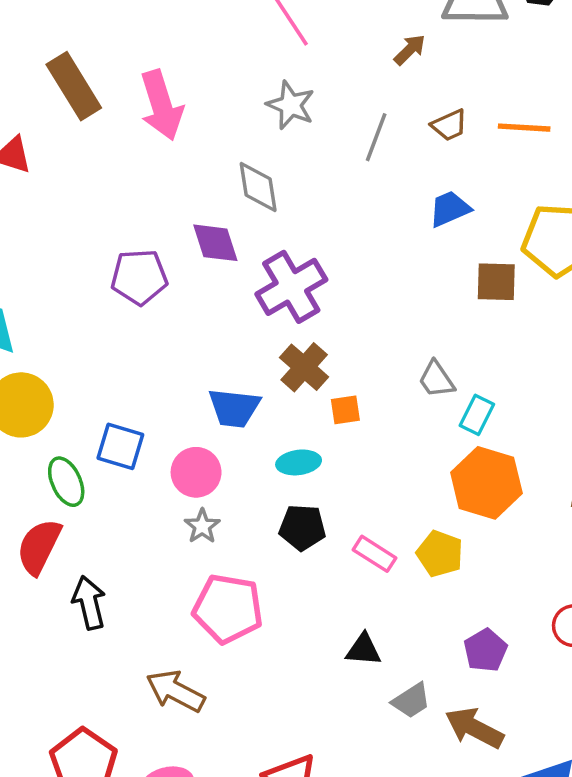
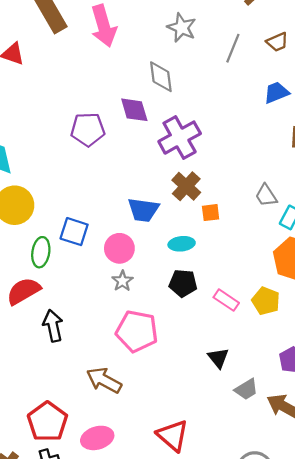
green ellipse: (66, 482) -> (41, 252), turned 32
red semicircle: (39, 547) -> (23, 291), turned 32
black triangle: (364, 650) -> (218, 358), turned 45

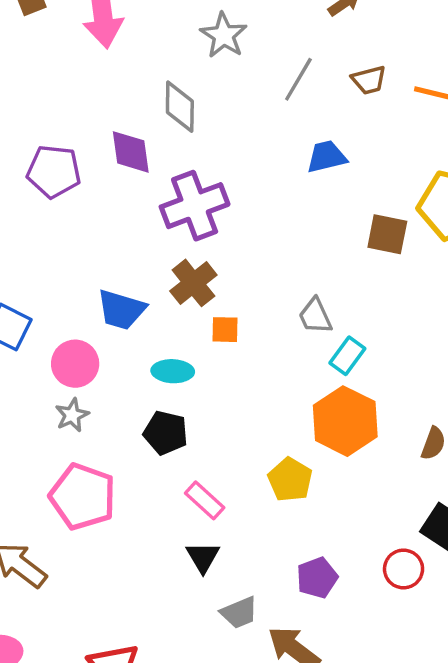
blue trapezoid: (276, 92) -> (327, 157), moved
pink rectangle: (226, 300) -> (205, 500), moved

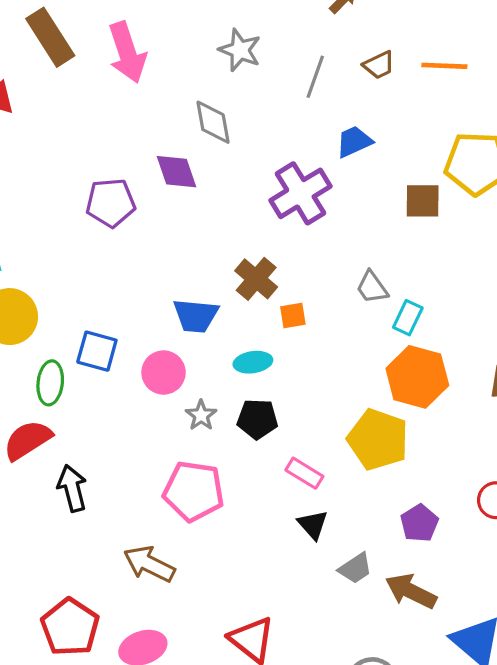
purple cross: (195, 206) -> (300, 193), moved
gray star: (72, 415) -> (201, 415), moved
yellow pentagon: (290, 480) -> (378, 439), size x1.5

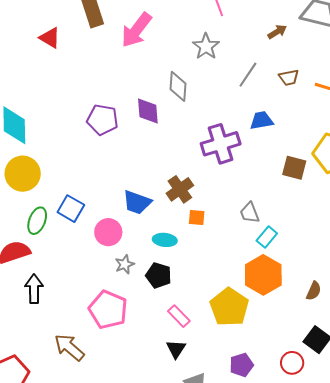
pink arrow: (127, 52) -> (136, 30), turned 42

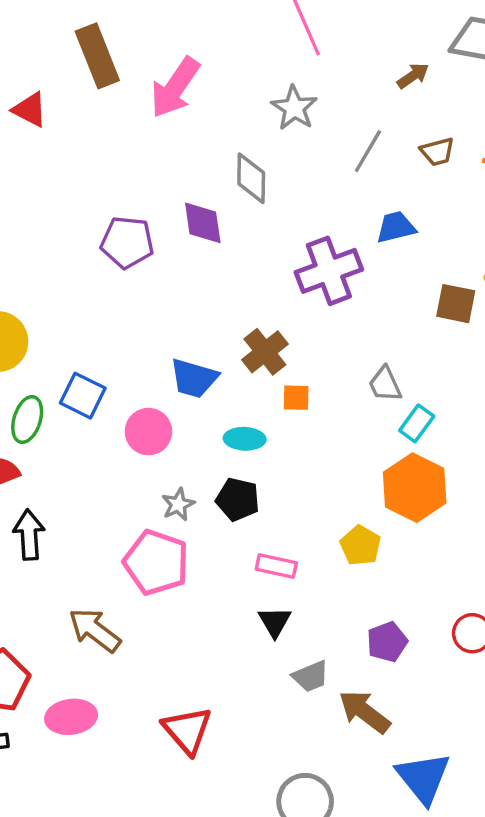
gray star: (125, 264) -> (178, 504), moved
yellow pentagon: (229, 307) -> (360, 545), size x0.6
pink rectangle: (179, 316) -> (276, 566), turned -30

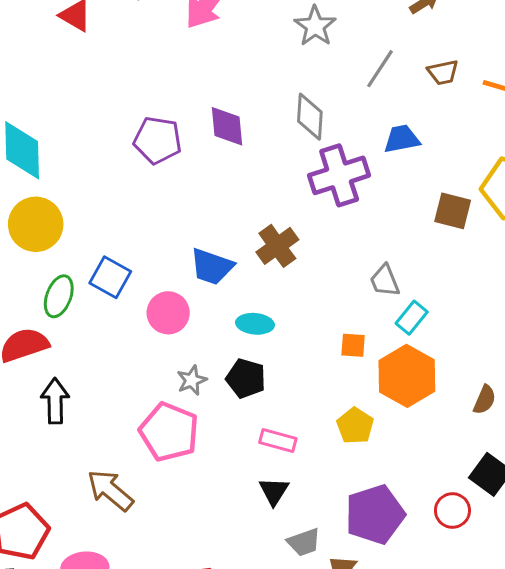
gray diamond: (251, 178) -> (310, 117), moved
orange square: (296, 398) -> (353, 345), moved
purple pentagon: (387, 642) -> (375, 514), size x1.6

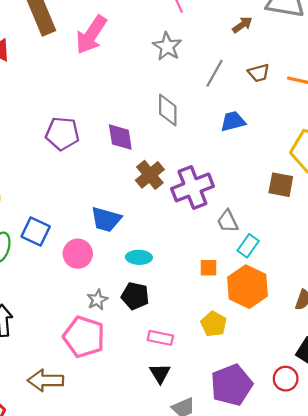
purple diamond: (227, 126) -> (120, 137), moved
purple cross: (339, 175) -> (192, 187), moved
brown square: (453, 211) -> (281, 185), moved
brown cross: (277, 246) -> (150, 175), moved
brown arrow: (110, 490) -> (46, 380), turned -36

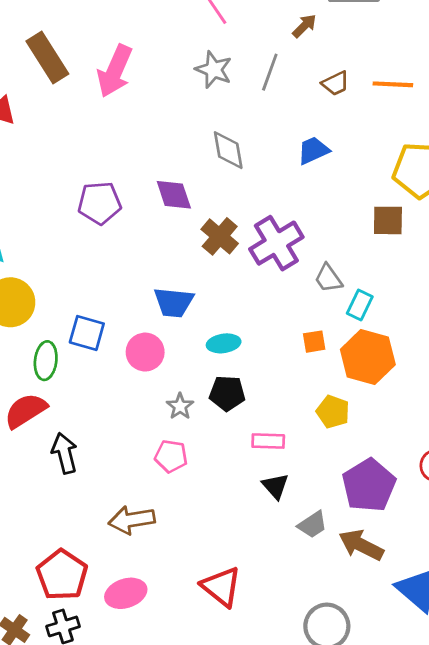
gray line: (214, 73) -> (270, 72), moved
pink pentagon: (84, 337) -> (171, 456), size x0.6

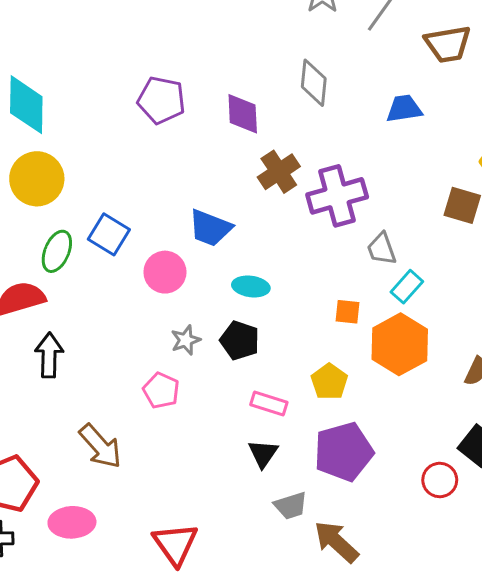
brown trapezoid: (335, 83) -> (448, 44), size x1.5
yellow pentagon: (333, 412) -> (329, 382), moved
purple pentagon: (369, 485) -> (344, 452), moved
brown arrow: (132, 520) -> (100, 446), turned -138

